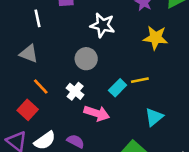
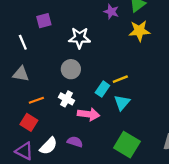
yellow star: (155, 38) -> (139, 31), moved
orange line: (41, 86) -> (36, 100), turned -56
cyan triangle: (154, 117) -> (122, 103), moved

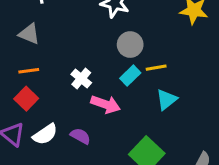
gray circle: (71, 69) -> (130, 45), moved
orange line: (36, 100) -> (29, 71), moved
cyan triangle: (122, 103) -> (167, 100), moved

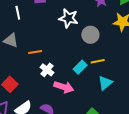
gray circle: (130, 45) -> (90, 35), moved
orange line: (29, 71) -> (35, 52), moved

